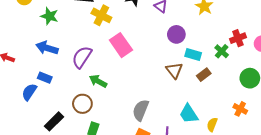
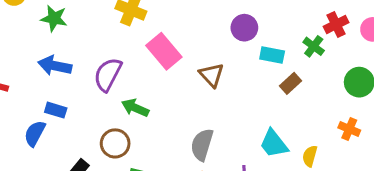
brown triangle: (174, 70) -> (212, 75), moved

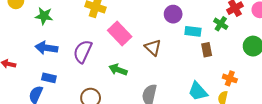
brown rectangle: (290, 83) -> (207, 50), turned -56
green arrow: (135, 108) -> (118, 70), moved
orange cross: (349, 129) -> (230, 78), moved

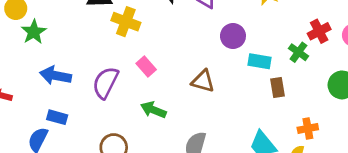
green star: (44, 16) -> (34, 32), moved, turned 30
pink rectangle: (120, 33) -> (146, 67), moved, size x0.6
brown triangle: (153, 47) -> (203, 81), turned -30
orange cross: (230, 78) -> (308, 128), turned -32

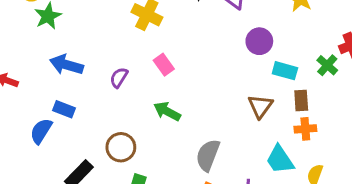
brown triangle: (203, 81) -> (260, 106), moved, turned 45
purple semicircle: (105, 83) -> (119, 78), size x0.6
orange cross: (308, 128) -> (305, 129), moved

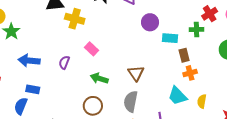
green cross: (327, 65) -> (197, 30), turned -32
brown triangle: (260, 106) -> (136, 73), moved
brown circle: (121, 147) -> (93, 106), moved

